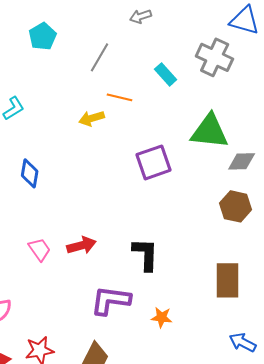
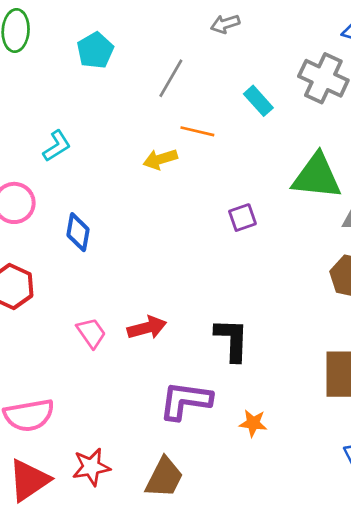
purple square: (154, 162) -> (242, 218), size x0.6

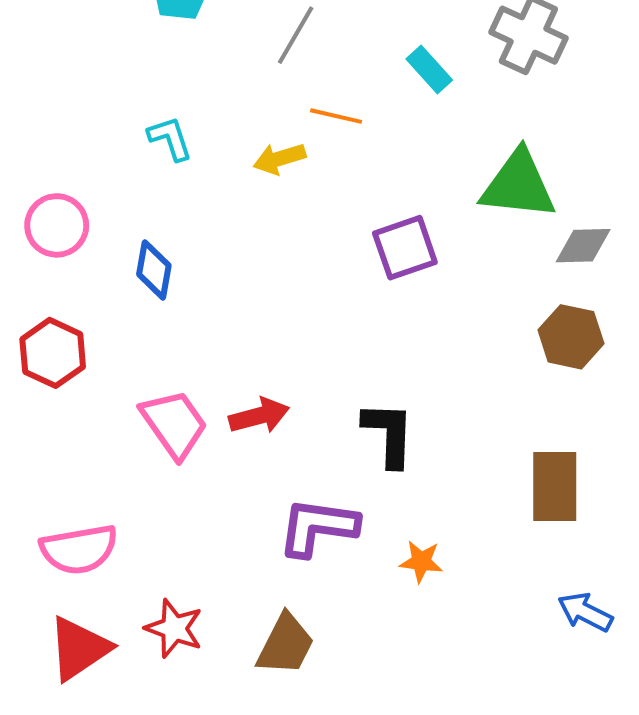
cyan L-shape: (57, 146) -> (170, 138), moved, turned -76
purple square: (242, 218) -> (405, 248), size x1.5
pink trapezoid: (91, 333) -> (174, 424), size x1.5
red star: (91, 467) -> (174, 628), turned 30

